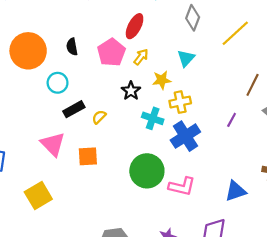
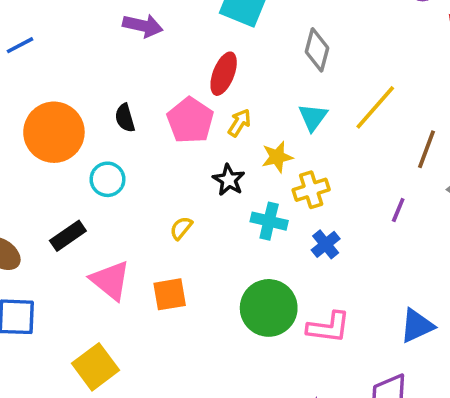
yellow line: (235, 33) -> (375, 107), moved
black rectangle: (74, 109) -> (68, 236), moved
blue cross: (185, 136) -> (326, 244), size x0.6

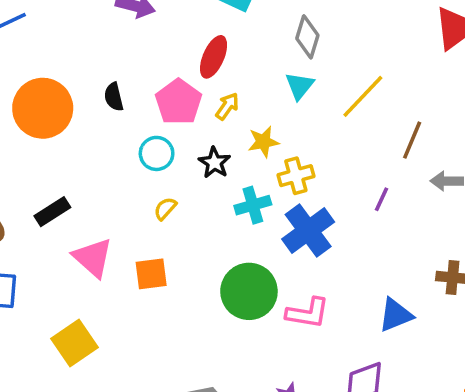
cyan triangle: (313, 117) -> (300, 86), moved
cyan circle: (107, 179) -> (157, 153), moved
cyan cross: (269, 221) -> (253, 205), turned -32
blue cross: (326, 244) -> (308, 230), size x1.8

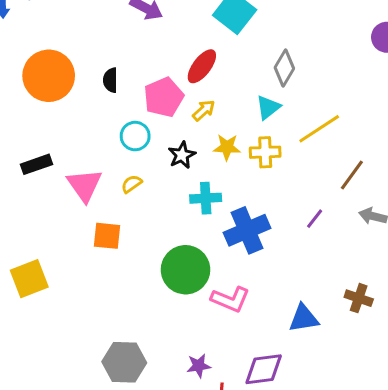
yellow cross: (296, 176) -> (265, 152), moved
pink triangle: (93, 258) -> (84, 185), moved

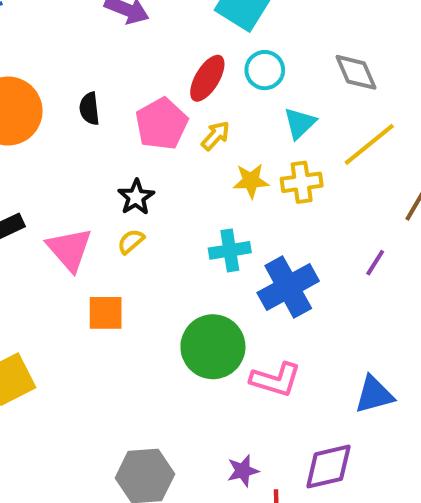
gray diamond: (284, 68) -> (356, 72), moved, turned -48
cyan circle: (135, 136) -> (265, 70), moved
black star: (182, 155) -> (136, 197), moved

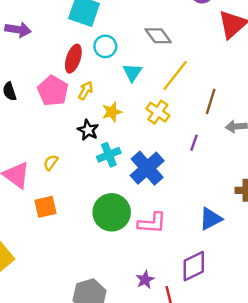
yellow cross: (302, 182) -> (158, 112), moved, turned -35
black star: (136, 197) -> (88, 130), moved

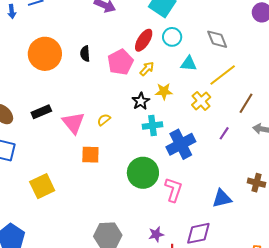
cyan triangle: (132, 72) -> (189, 64), turned 48
pink L-shape: (152, 223) -> (173, 190), turned -90

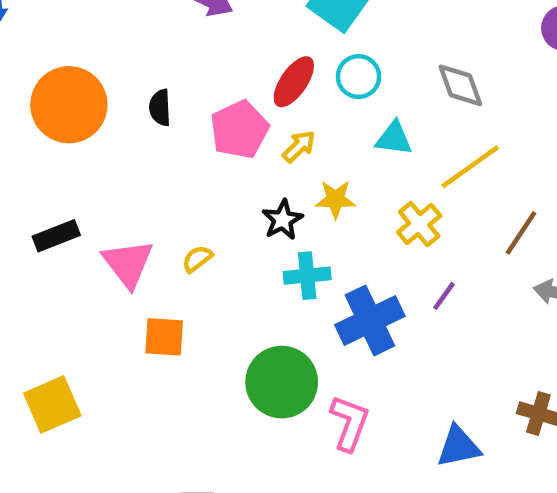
purple line: (224, 133) -> (444, 296), moved

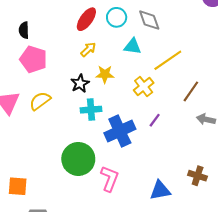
gray diamond: (460, 85) -> (149, 20), moved
pink pentagon: (239, 129) -> (33, 59), moved, turned -30
yellow semicircle: (197, 259) -> (40, 101), size x1.5
orange square: (164, 337) -> (18, 186), moved

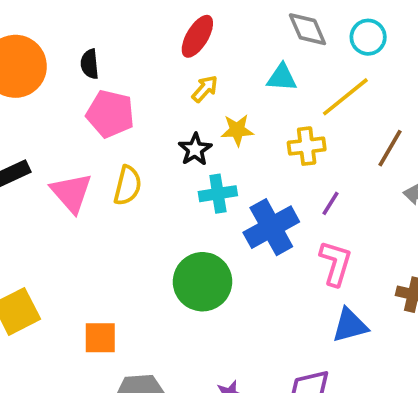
cyan circle: (117, 17) -> (368, 37), moved
yellow cross: (144, 87) -> (307, 146), turned 36
yellow semicircle: (40, 101) -> (128, 186), turned 145
pink L-shape: (110, 179) -> (336, 263), moved

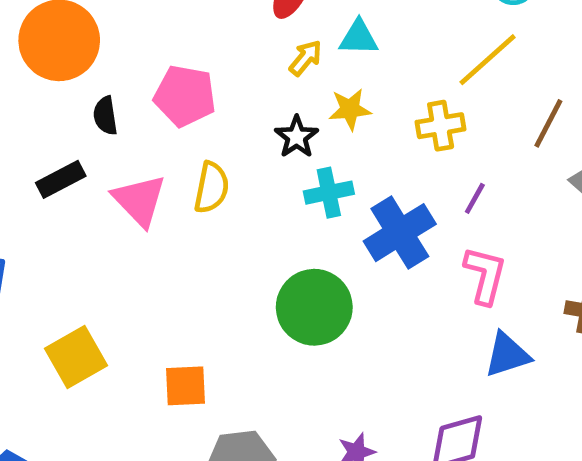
black semicircle: (90, 64) -> (105, 116), moved
cyan triangle: (282, 77) -> (359, 38), moved

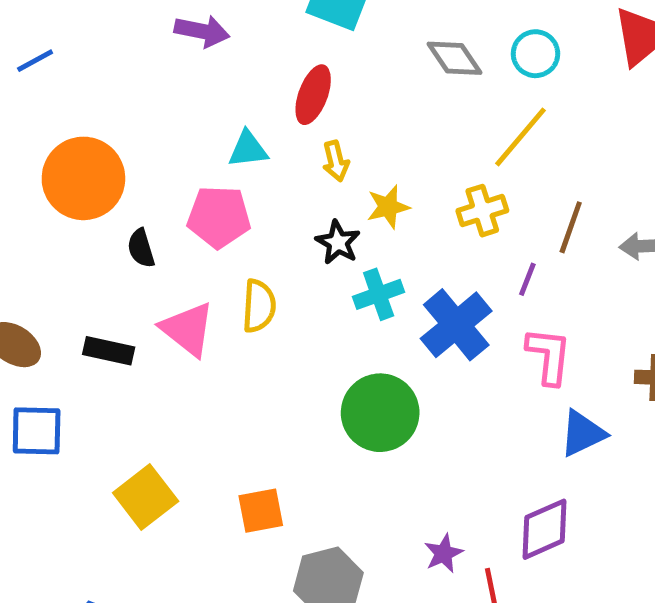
cyan triangle: (359, 38) -> (248, 149), moved
yellow arrow: (306, 58) -> (336, 161), turned 135
brown line: (548, 123) -> (571, 227), moved
black rectangle: (61, 179) -> (109, 351), moved, turned 48

